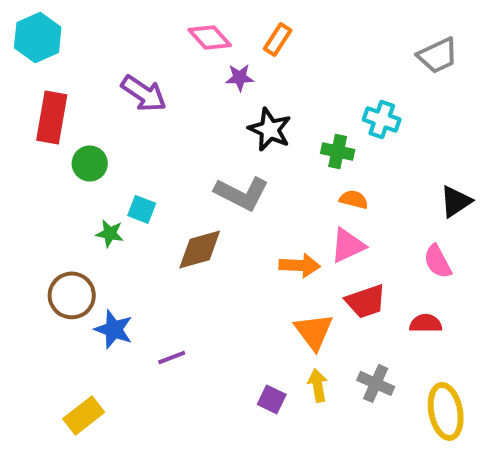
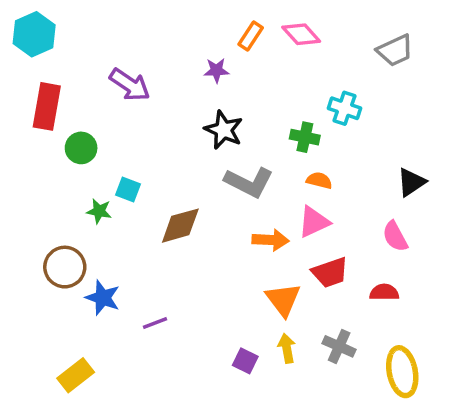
pink diamond: (210, 38) -> (301, 34), moved
black star: (270, 130) -> (224, 130), moved
gray L-shape: (242, 193) -> (249, 182), moved

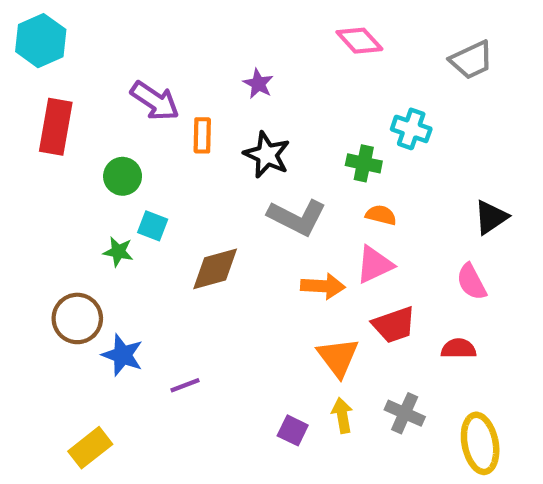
orange rectangle: (251, 36) -> (202, 135), moved, turned -32
purple star: (216, 70) -> (258, 84), turned 30
green circle: (81, 148) -> (123, 176), moved

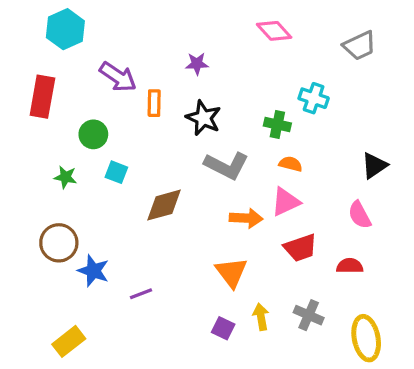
cyan hexagon: (41, 41) -> (65, 29), moved
purple star: (258, 84) -> (197, 64), turned -30
green star: (118, 252) -> (65, 177), moved
orange triangle: (338, 357) -> (231, 272), moved

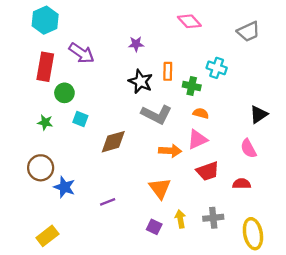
red rectangle: (42, 97) -> (45, 67), moved
orange rectangle: (154, 103) -> (168, 71), moved
purple line: (141, 294) -> (108, 202), moved
gray cross: (309, 315) -> (213, 218), turned -30

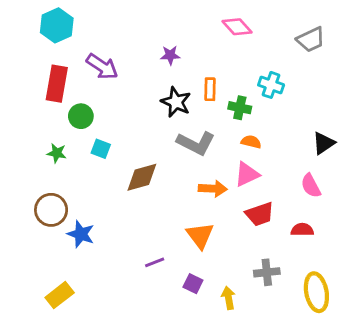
purple line: (108, 202) -> (155, 262), moved
yellow arrow: (180, 219) -> (228, 298), moved

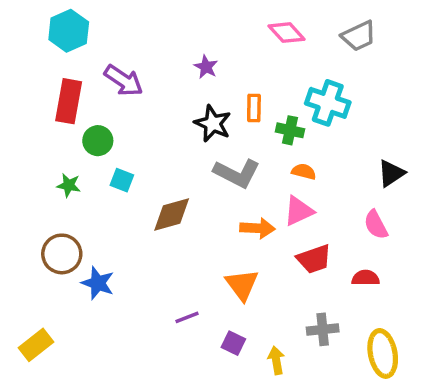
gray trapezoid: (311, 40) -> (359, 36), moved
purple star: (170, 55) -> (206, 67), turned 30
cyan cross: (271, 85) -> (328, 103), size x1.4
yellow rectangle: (60, 295) -> (36, 345), moved

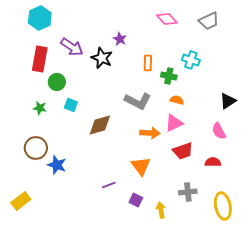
cyan cross: (328, 103) -> (191, 60), size x0.7
black star: (213, 123) -> (102, 58), moved

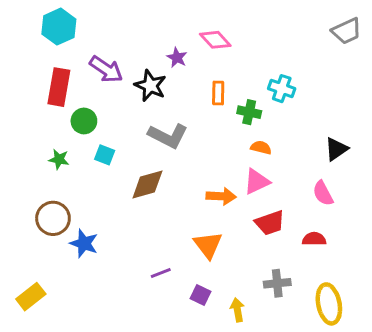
pink diamond: (167, 19) -> (215, 40), moved
gray trapezoid: (209, 21) -> (347, 31), moved
gray L-shape: (138, 101) -> (168, 136), moved

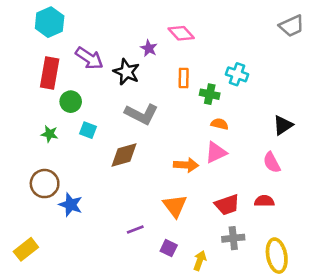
red trapezoid: (270, 223) -> (227, 205), moved
yellow arrow: (237, 310) -> (200, 261), turned 30

